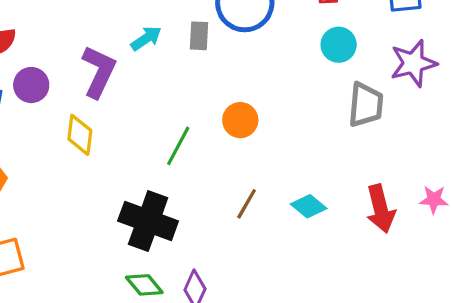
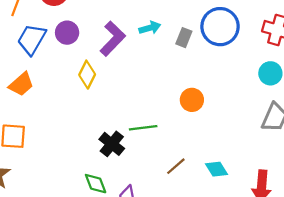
green line: (178, 146) -> (143, 128), moved, turned 36
brown line: (247, 204) -> (176, 166), moved
black cross: (148, 221) -> (112, 144), size x0.7

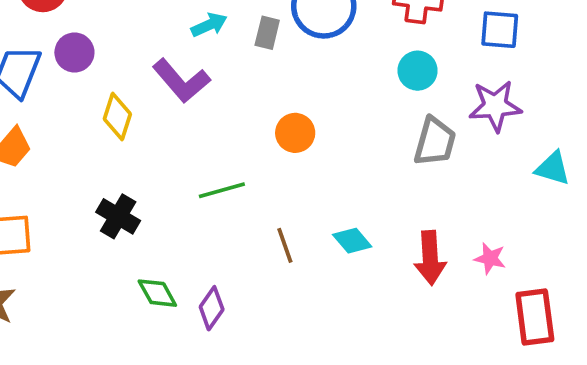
purple L-shape: (113, 39) -> (181, 81), moved, turned 104
black cross: (112, 144) -> (118, 216), moved
brown line: (176, 166) -> (285, 245), turned -60

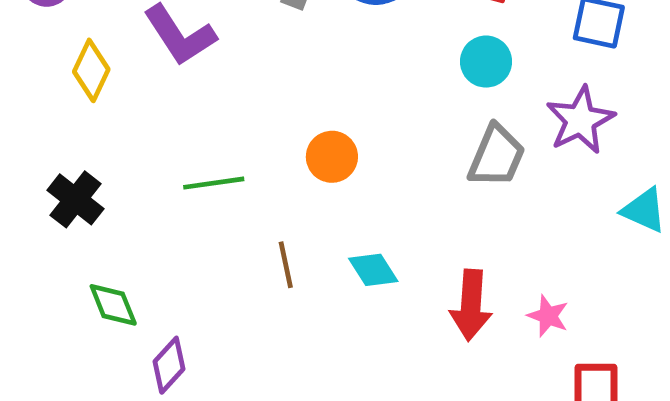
purple star: (495, 106) -> (580, 120), turned -30
orange circle: (295, 133) -> (332, 157), moved
purple diamond: (212, 308) -> (169, 365), moved

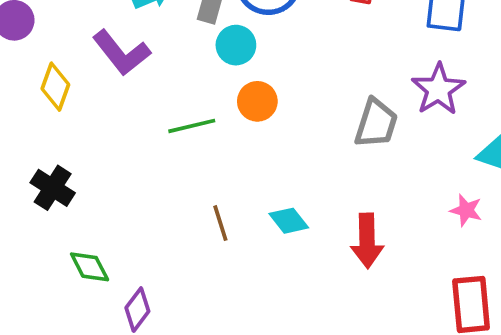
cyan circle: (486, 62) -> (236, 45), moved
orange circle: (332, 157) -> (257, 101), moved
green line: (214, 183) -> (192, 126), moved
pink star: (548, 316) -> (466, 210), moved

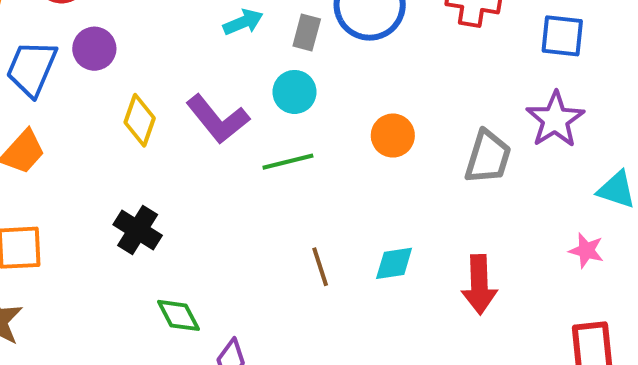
cyan circle: (236, 45) -> (295, 92), moved
purple L-shape: (121, 53) -> (218, 119), moved
orange circle: (257, 101) -> (393, 136), moved
cyan diamond: (289, 221) -> (394, 263), turned -60

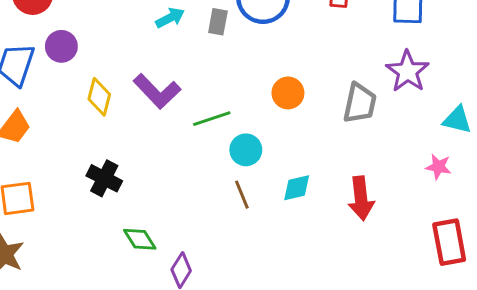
cyan circle: (295, 92) -> (246, 150), moved

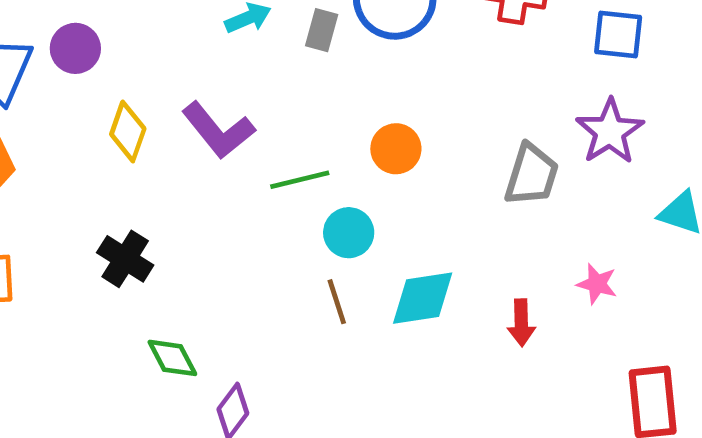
orange circle: (288, 93) -> (396, 149), moved
pink star: (438, 167) -> (597, 284), moved
cyan diamond: (297, 188) -> (423, 298), size x1.4
red arrow: (361, 198) -> (521, 323), size x0.7

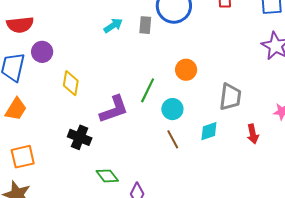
purple L-shape: (218, 130) -> (114, 109), moved, turned -60
gray trapezoid: (532, 175) -> (230, 97), moved
green line: (300, 180) -> (148, 90), turned -40
cyan diamond: (423, 298) -> (209, 131), size x0.7

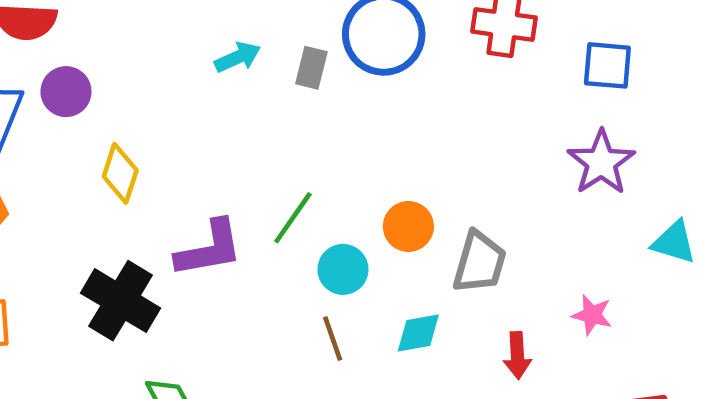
orange circle: (186, 70) -> (408, 226), moved
black cross: (80, 137) -> (121, 301), size x1.4

